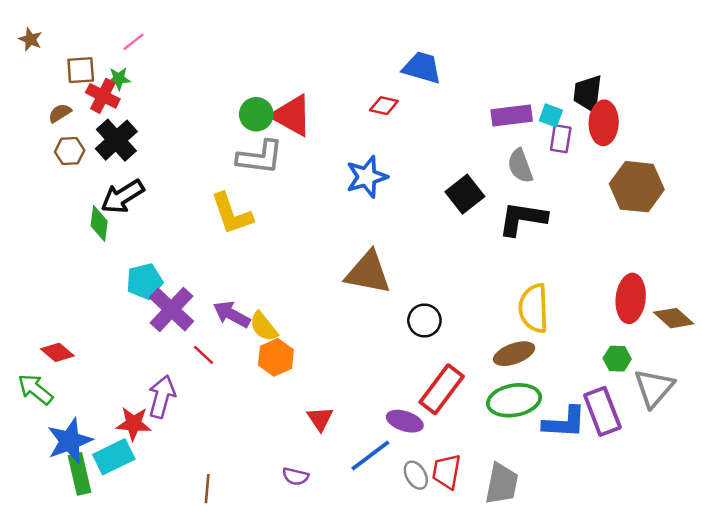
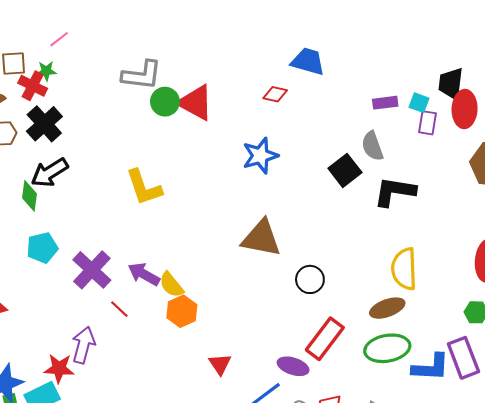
purple rectangle: (512, 115) -> (385, 103), size x0.7
gray L-shape: (260, 157) -> (142, 75), moved
gray semicircle: (520, 166) -> (372, 146), moved
cyan pentagon: (145, 281) -> (42, 248), moved

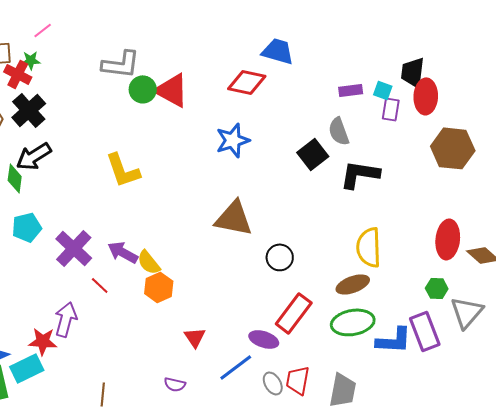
red diamond: (275, 94) -> (247, 82), size x1.6

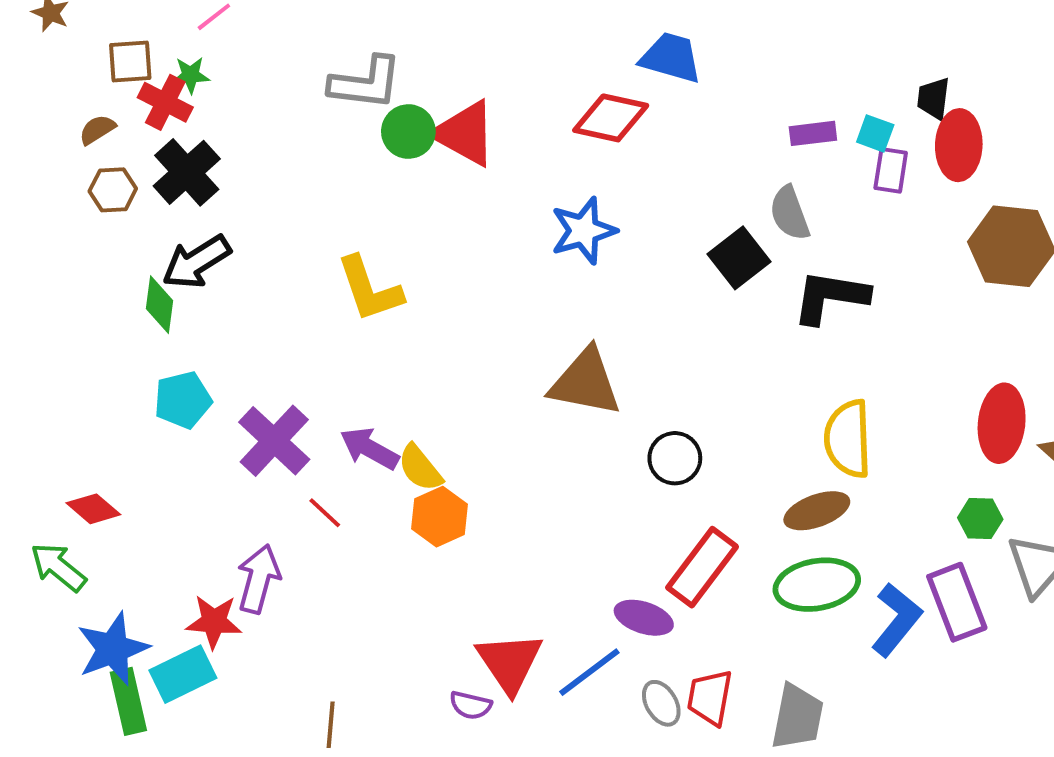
black trapezoid: (413, 72) -> (934, 98), size x0.7
red triangle: (195, 337) -> (510, 662), moved, size x1.6
blue L-shape: (394, 340) -> (897, 620), turned -54

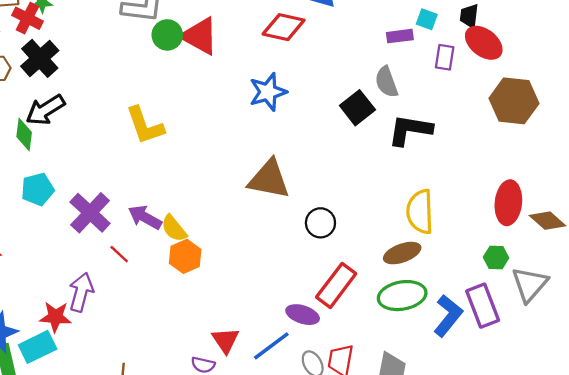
cyan square: (875, 133) -> (427, 19), moved
red ellipse: (959, 145) -> (484, 43), turned -54
red triangle: (510, 662) -> (225, 340), size x0.7

